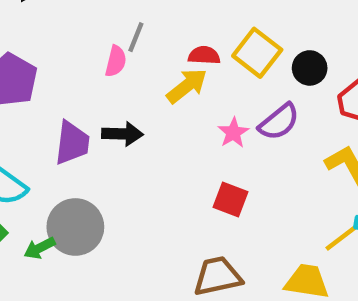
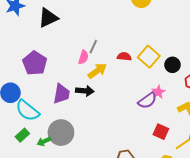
yellow arrow: (187, 86) -> (97, 71), moved
purple semicircle: (279, 122) -> (147, 101), moved
pink star: (233, 133) -> (158, 92), moved
red square: (231, 200) -> (161, 132), moved

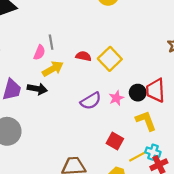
gray line: (93, 47) -> (51, 42), turned -40
black circle: (173, 65) -> (138, 93), moved
purple semicircle: (147, 101) -> (91, 101), moved

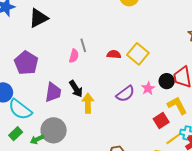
yellow arrow: (53, 69) -> (88, 103), moved, turned -54
black arrow: (37, 89) -> (76, 89), turned 54
red square: (115, 141) -> (161, 121), moved, turned 35

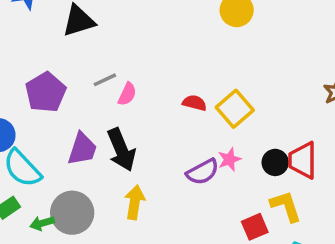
gray line: (83, 45) -> (105, 80), moved, turned 72
pink star: (148, 88) -> (229, 159), moved
black arrow: (76, 89) -> (121, 150), size x1.4
yellow arrow: (88, 103) -> (135, 202), moved

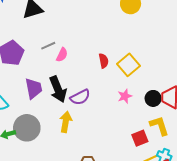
red semicircle: (194, 103) -> (104, 61), turned 64
purple trapezoid: (82, 149) -> (34, 88), turned -30
purple semicircle: (203, 172) -> (80, 97), moved

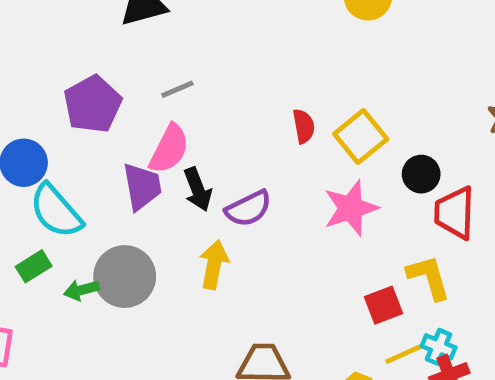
pink semicircle: (62, 55) -> (169, 149), moved, size x1.5
black arrow: (58, 89) -> (198, 189), size x0.7
pink star: (125, 96) -> (351, 208), size x1.6
black circle: (153, 98) -> (421, 174), moved

